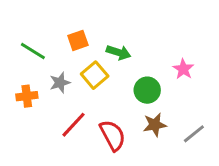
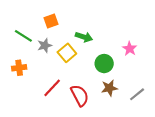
orange square: (78, 40) -> (51, 21), moved
gray star: (60, 83) -> (45, 45), moved

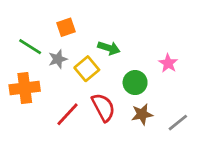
orange cross: (19, 68) -> (25, 88), size x1.5
red semicircle: (80, 95) -> (103, 107), moved

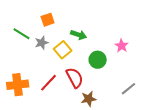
orange cross: (25, 88) -> (18, 85), moved
brown star: (142, 114) -> (89, 99), moved

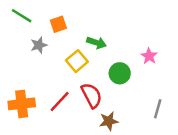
green line: (22, 34) -> (22, 16), moved
gray star: (42, 43) -> (39, 45), moved
gray line: (129, 89) -> (158, 109), turned -35

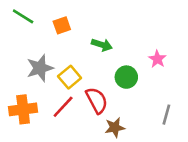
gray star: (39, 45) -> (40, 68), moved, size x1.5
yellow square: (77, 61) -> (70, 77), moved

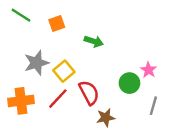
pink star: (157, 59) -> (149, 70), moved
green circle: (126, 77) -> (129, 83), moved

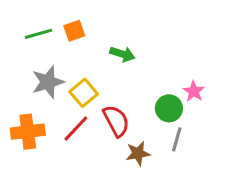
green line: (21, 15) -> (39, 34), moved, turned -48
gray line: (153, 106) -> (177, 139), moved

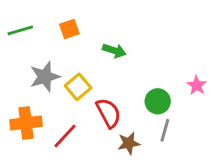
green line: (39, 34) -> (20, 30), moved
pink star: (194, 91) -> (197, 85), moved
red line: (76, 129) -> (65, 136), moved

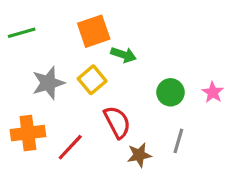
orange square: (69, 29) -> (94, 31), moved, size x1.5
yellow square: (78, 87) -> (92, 80), moved
green circle: (158, 101) -> (170, 92), moved

